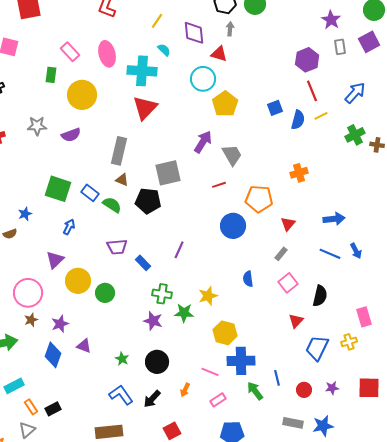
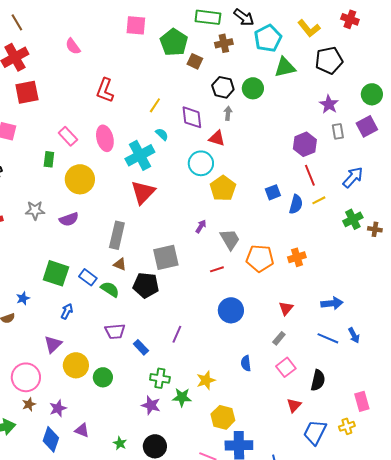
cyan cross: (142, 71) -> (140, 155), turned -32
purple arrow: (203, 142) -> (201, 226), size x0.6
orange pentagon: (259, 199) -> (260, 258), moved

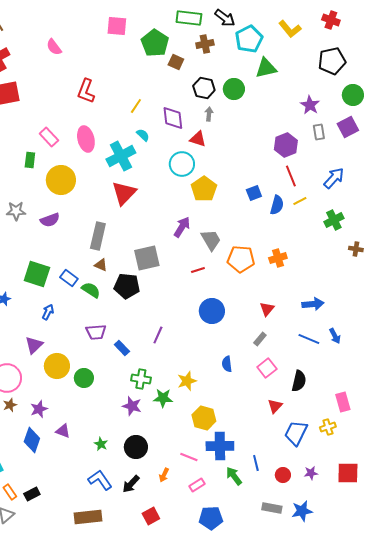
black pentagon: (329, 60) -> (332, 61), moved
purple arrow: (201, 226) -> (182, 227), size x1.5
brown cross: (375, 229) -> (356, 249), moved

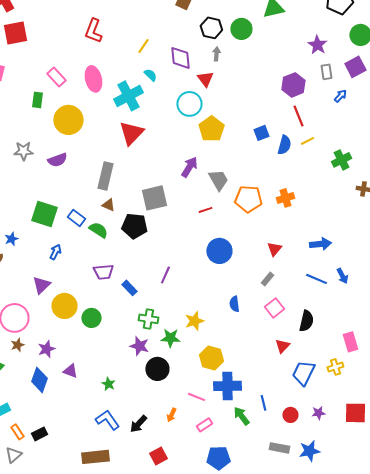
red triangle: (198, 139) -> (205, 79), turned 36
blue arrow: (334, 178) -> (340, 96), moved, size x0.6
black circle: (136, 447) -> (157, 369), moved

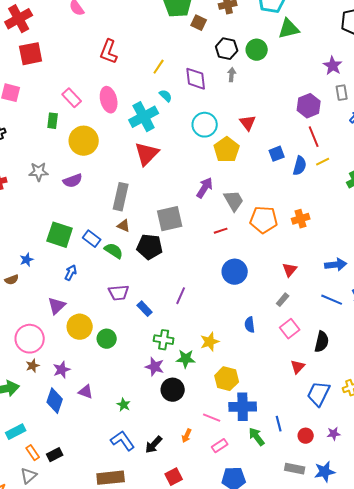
red triangle: (205, 79) -> (248, 123), moved

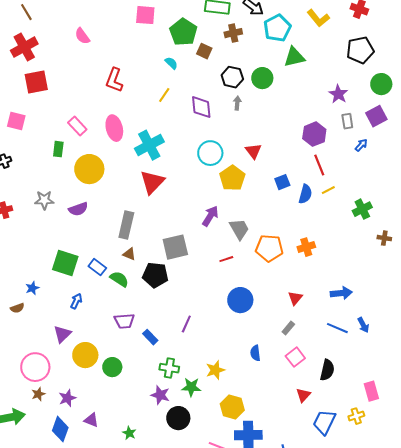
cyan semicircle: (166, 96) -> (171, 63), moved

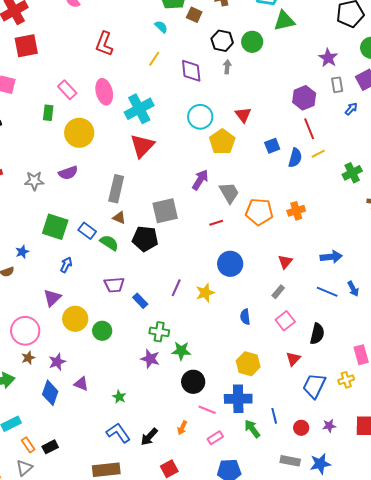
gray star: (44, 200) -> (34, 181), moved
yellow star: (215, 370) -> (205, 293), moved
yellow hexagon: (232, 407) -> (248, 364), moved
black circle: (178, 418) -> (193, 382), moved

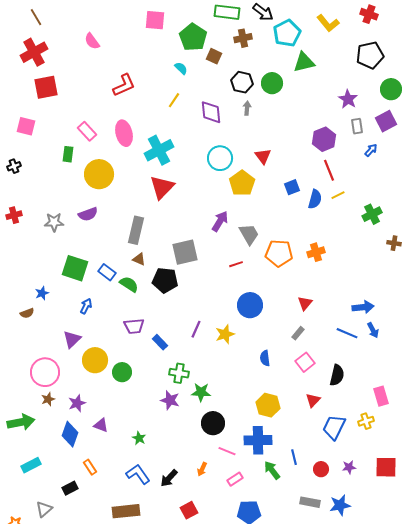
red L-shape: (104, 44) -> (124, 85), turned -135
blue arrow: (331, 257) -> (363, 307), moved
orange rectangle: (28, 445) -> (90, 467), moved

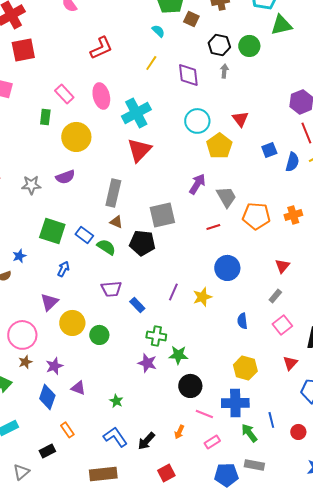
gray rectangle: (310, 502) -> (254, 465), moved

